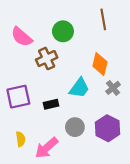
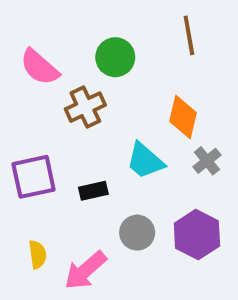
cyan trapezoid: (79, 88) -> (145, 161), turned 95

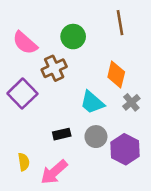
purple square: (34, 177) -> (22, 94), moved, turned -32
black rectangle: (93, 191) -> (62, 134), moved
gray circle: (137, 233) -> (96, 137), moved

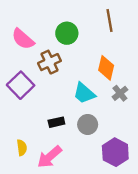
purple hexagon: (125, 149) -> (115, 152), moved

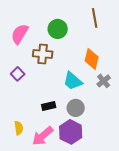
pink semicircle: (23, 39) -> (20, 34), turned 80
brown cross: (49, 62) -> (43, 54), turned 30
purple square: (21, 85) -> (18, 74), size x0.6
purple hexagon: (115, 152) -> (71, 132), moved

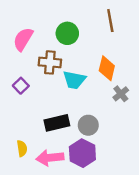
cyan trapezoid: (73, 81) -> (74, 80), moved, turned -30
black rectangle: (49, 106) -> (57, 123), size x1.5
pink arrow: (43, 136) -> (50, 158), turned 35

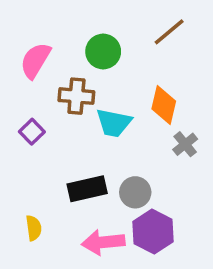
brown line: (110, 21) -> (169, 32), turned 60
purple hexagon: (82, 153) -> (153, 232), moved
pink arrow: (50, 158) -> (103, 242), moved

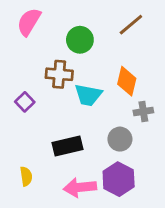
pink semicircle: (35, 60) -> (29, 22), moved
gray cross: (185, 144) -> (143, 112), turned 30
gray circle: (135, 192) -> (120, 139), moved

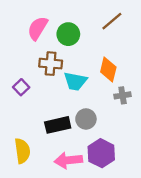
pink semicircle: (29, 22) -> (38, 28), moved
gray circle: (120, 139) -> (86, 119), moved
yellow semicircle: (26, 176) -> (22, 151), size x1.5

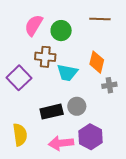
brown line: (112, 21) -> (100, 19), turned 42
purple square: (21, 87) -> (19, 78), size x1.6

